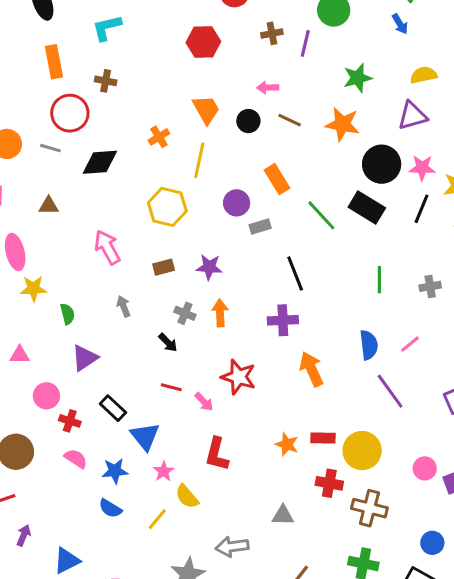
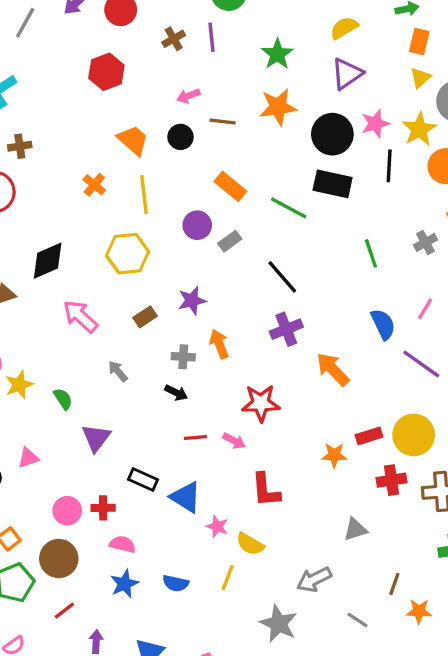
black diamond: (100, 162) -> (48, 261), moved
pink circle: (46, 396) -> (67, 511), moved
blue star: (115, 471) -> (124, 584), moved

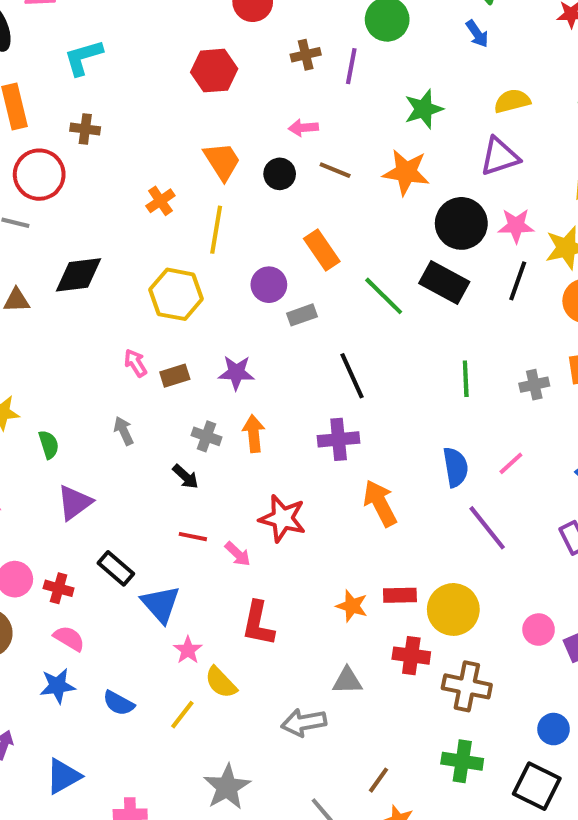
pink arrow: (80, 316) -> (136, 363), moved, size x0.6
gray triangle: (355, 529) -> (347, 681), moved
gray arrow: (314, 579) -> (304, 723), moved

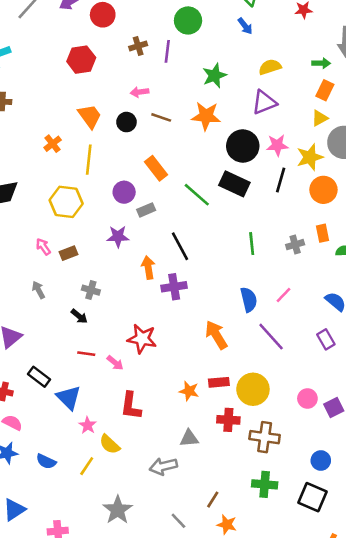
purple star: (236, 373) -> (118, 237), moved
orange arrow: (254, 434) -> (148, 268), moved
orange arrow: (380, 503) -> (216, 335), moved

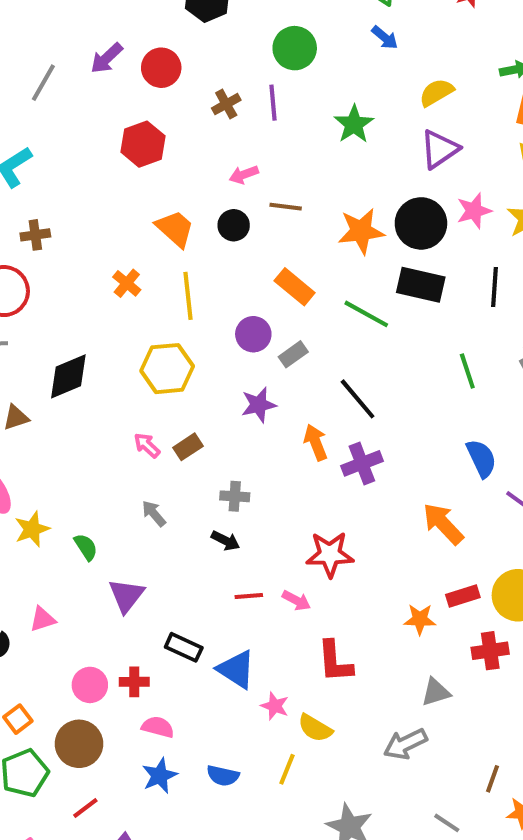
orange star: (206, 116) -> (361, 231), moved
black line: (281, 180) -> (494, 287), moved

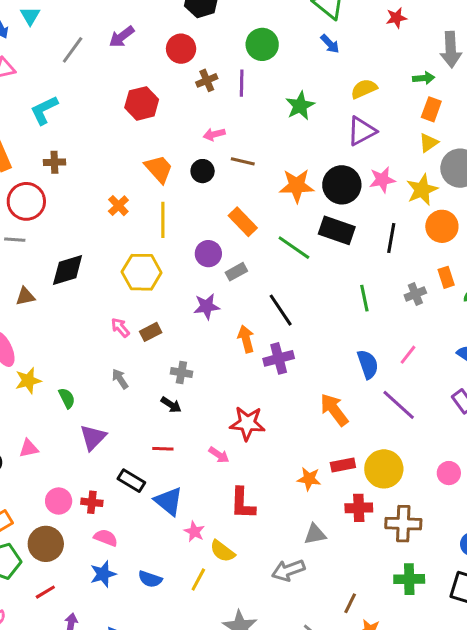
red circle: (161, 68) -> (181, 49), moved
red line: (249, 596) -> (163, 449), moved

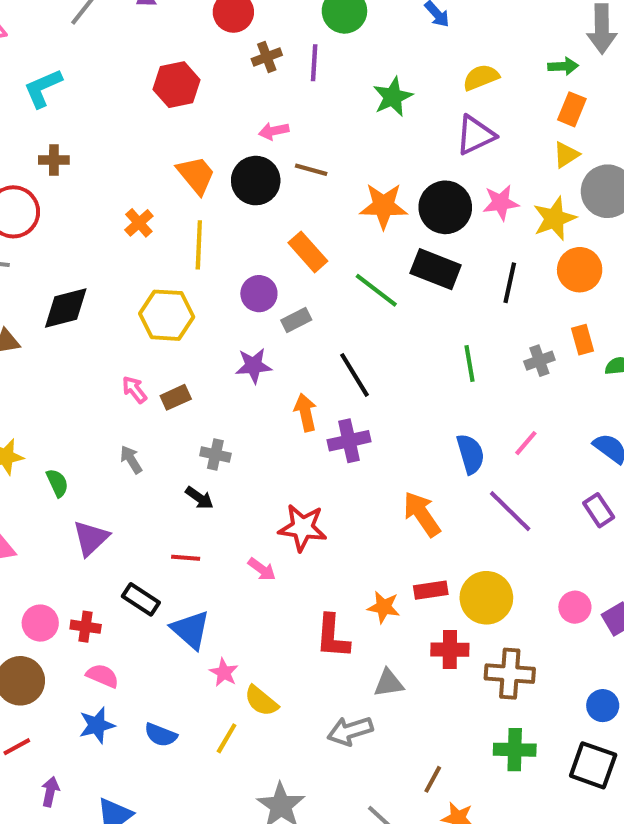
black circle: (203, 171) -> (256, 181), size x1.5
red L-shape: (243, 503) -> (332, 636), moved

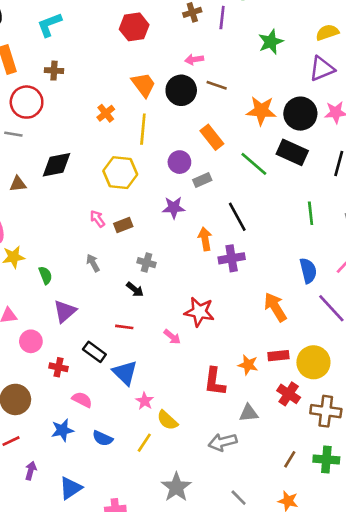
pink circle: (40, 623) -> (31, 341), moved
red cross: (450, 650) -> (289, 394), turned 30
pink semicircle: (103, 676) -> (82, 400), moved
brown line: (433, 779) -> (290, 459), moved

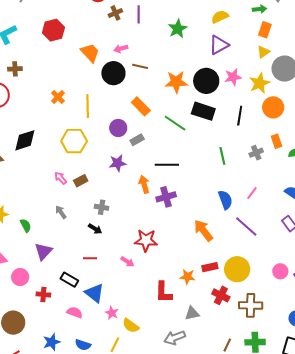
red hexagon: (134, 27) -> (53, 30), moved
orange trapezoid: (144, 85) -> (90, 53), moved
black line: (237, 217) -> (167, 165), turned -55
pink semicircle: (82, 400) -> (75, 312), moved

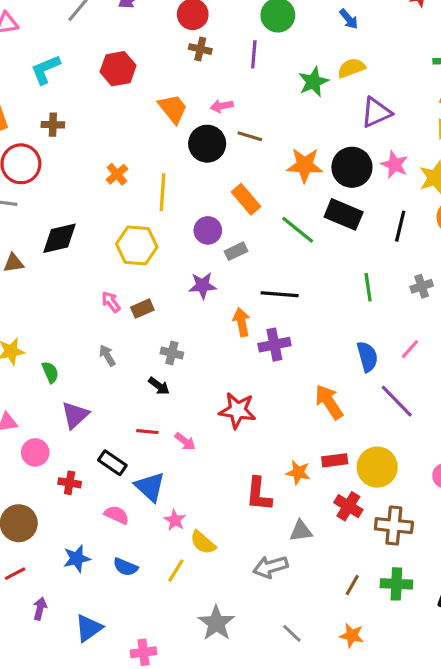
brown cross: (115, 13) -> (200, 49), moved, turned 32
yellow semicircle: (220, 17) -> (351, 68), moved
pink star: (233, 77) -> (395, 165), turned 30
pink arrow: (127, 262) -> (185, 441), moved

